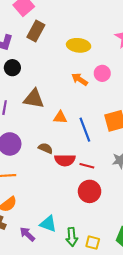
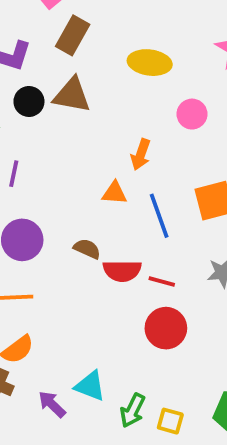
orange arrow: (80, 79) -> (141, 154), moved, turned -105
brown triangle: (34, 99) -> (72, 95), moved
green arrow: (72, 237) -> (133, 410), turned 30

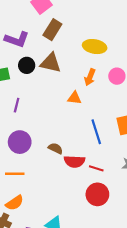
orange arrow: (141, 154) -> (90, 77), moved
orange triangle: (115, 193) -> (74, 98), moved

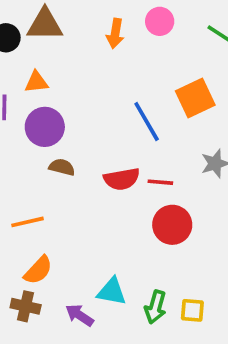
orange triangle: (74, 98) -> (36, 82), moved
purple circle: (20, 142) -> (45, 127), moved
brown semicircle: (56, 148) -> (62, 167), moved

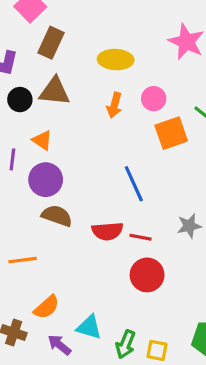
orange triangle: (36, 82) -> (42, 140), turned 35
orange square: (195, 98) -> (171, 133), moved
brown semicircle: (62, 167) -> (57, 216), size x1.4
orange semicircle: (38, 270) -> (47, 307), moved

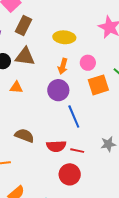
orange triangle: (42, 140) -> (16, 87), turned -32
purple circle: (46, 180) -> (58, 90), moved
red circle: (147, 275) -> (70, 174), moved

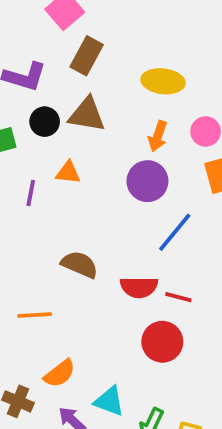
blue line: (74, 116) -> (175, 232), turned 60

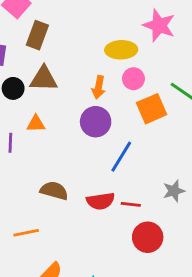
yellow ellipse: (163, 81) -> (121, 50), moved
red circle: (162, 342) -> (148, 237), moved

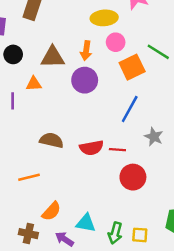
brown triangle: (44, 79) -> (53, 57), moved
blue line: (121, 157) -> (130, 109), moved
gray star: (174, 191) -> (154, 137), turned -30

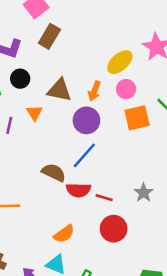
yellow ellipse: (104, 18) -> (120, 62), turned -50
orange triangle: (34, 84) -> (34, 113), turned 49
blue line: (130, 109) -> (84, 155), moved
brown semicircle: (52, 140) -> (54, 173), moved
orange semicircle: (51, 211) -> (64, 234), moved

